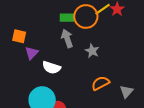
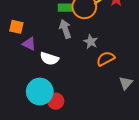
purple triangle: (32, 53) -> (29, 44), turned -48
orange semicircle: (100, 83) -> (106, 59), moved

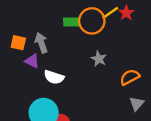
gray arrow: (65, 29) -> (41, 43), moved
orange semicircle: (106, 59) -> (130, 77), moved

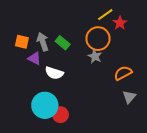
red star: (126, 13) -> (120, 23), moved
orange circle: (92, 21) -> (98, 39), moved
green rectangle: (71, 22) -> (63, 43), moved, turned 40

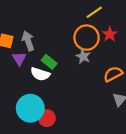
red star: (120, 23) -> (110, 34), moved
green rectangle: (63, 43) -> (49, 62), moved
purple triangle: (34, 58) -> (19, 59), turned 32

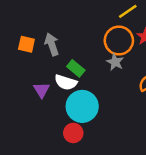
purple triangle: (19, 59) -> (42, 90), moved
cyan circle: (30, 108) -> (82, 106), moved

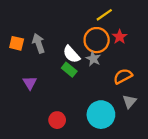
green rectangle: (76, 68) -> (69, 70), moved
white semicircle: (66, 82) -> (71, 54), moved, turned 30
cyan circle: (82, 106) -> (101, 115), moved

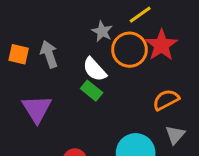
red star: (120, 37) -> (161, 45), size x1.5
gray star: (93, 59) -> (102, 31), moved
purple triangle: (30, 83) -> (37, 109), size x1.5

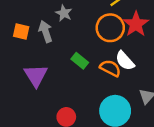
gray star: (102, 31) -> (64, 13), moved
white semicircle: (95, 69) -> (125, 61), moved
orange semicircle: (166, 100) -> (110, 68), moved, turned 55

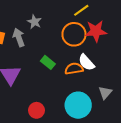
red star: (136, 24) -> (96, 31), turned 30
orange semicircle: (110, 68) -> (74, 69), turned -36

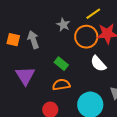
gray star: (34, 22) -> (63, 25), moved
orange semicircle: (74, 69) -> (61, 85), moved

